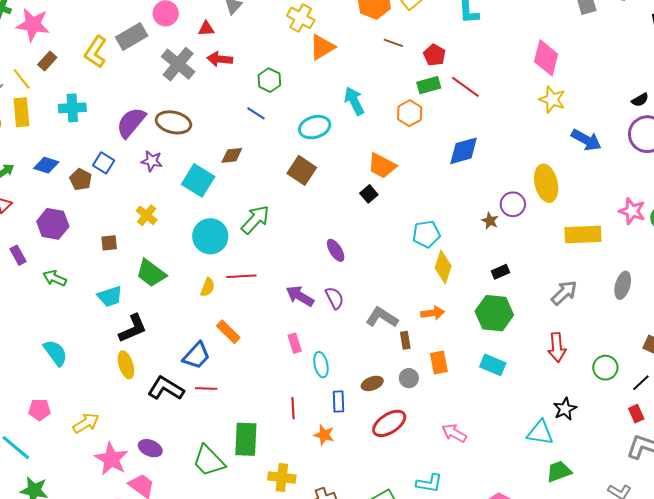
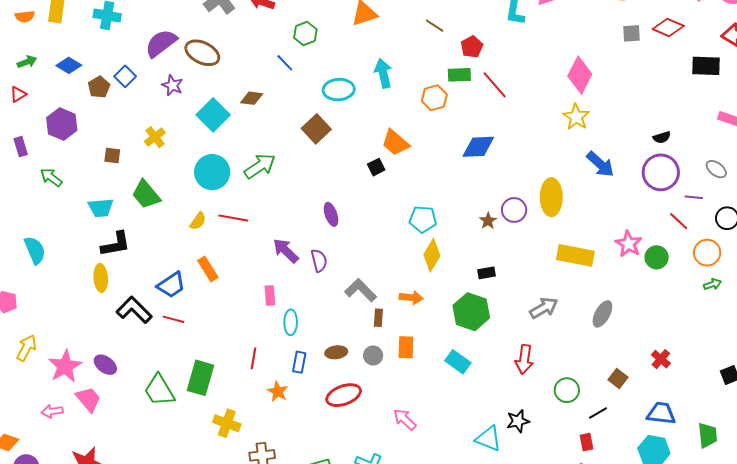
yellow arrow: (86, 423) -> (26, 348), moved, turned -44

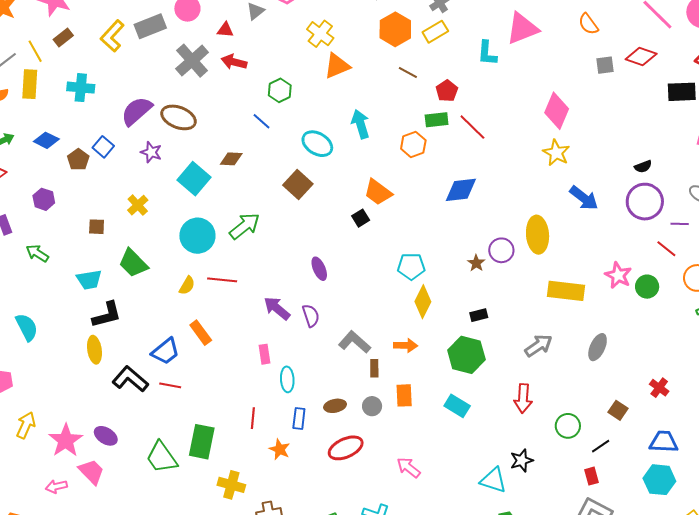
cyan ellipse: (339, 90) -> (317, 144), turned 40
purple hexagon: (62, 124) -> (44, 199), size x0.7

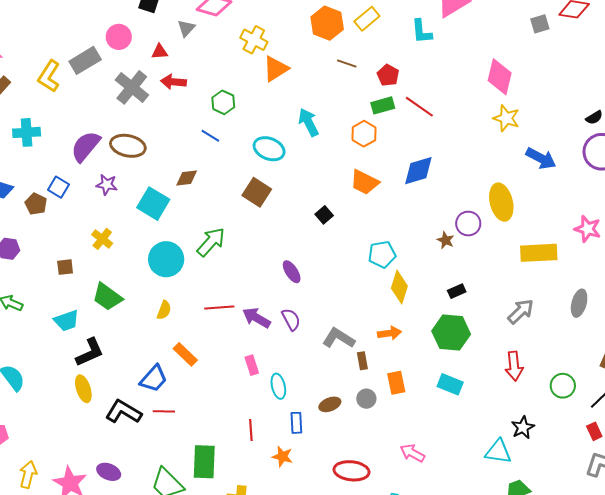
orange trapezoid: (378, 192) -> (365, 182), moved
red line: (222, 280) -> (219, 307), moved
red ellipse: (346, 448) -> (351, 471), moved, turned 40

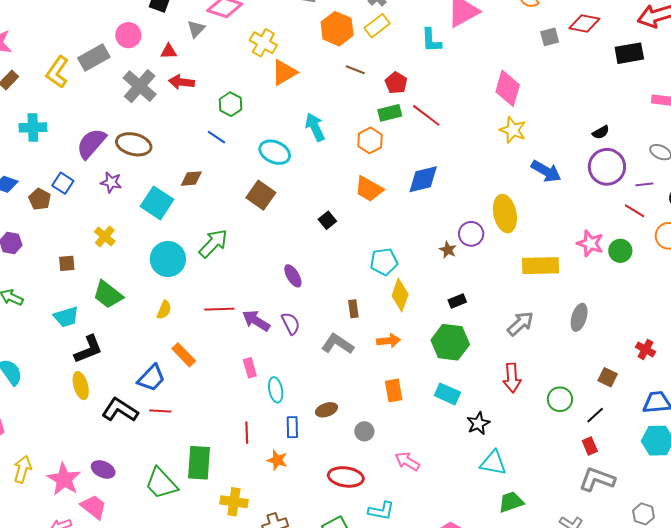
brown rectangle: (362, 361) -> (353, 309), moved
gray circle: (366, 399) -> (364, 431), moved
black star: (523, 427) -> (478, 423), moved

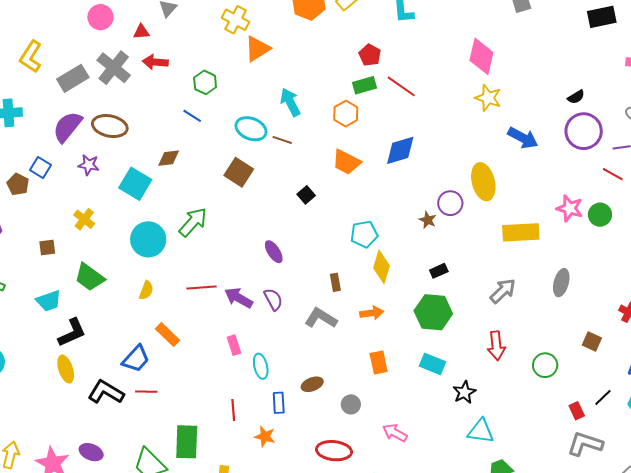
gray rectangle: (94, 58) -> (73, 78), moved
brown line: (355, 70) -> (282, 140), moved
black line: (595, 415) -> (603, 397), moved

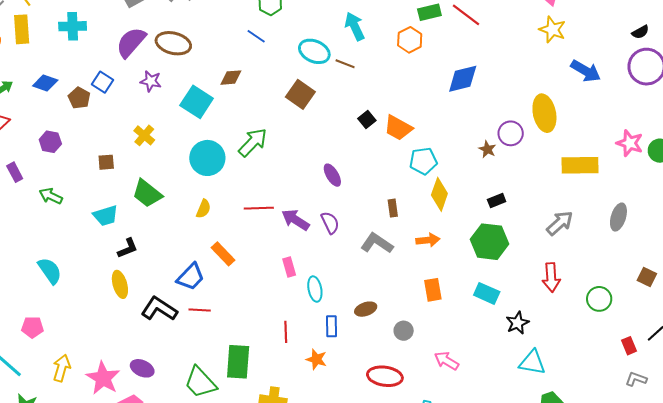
orange trapezoid: (346, 162) -> (398, 128), moved
black L-shape: (72, 333) -> (128, 248), size x0.7
gray L-shape: (585, 444) -> (636, 379), size x0.6

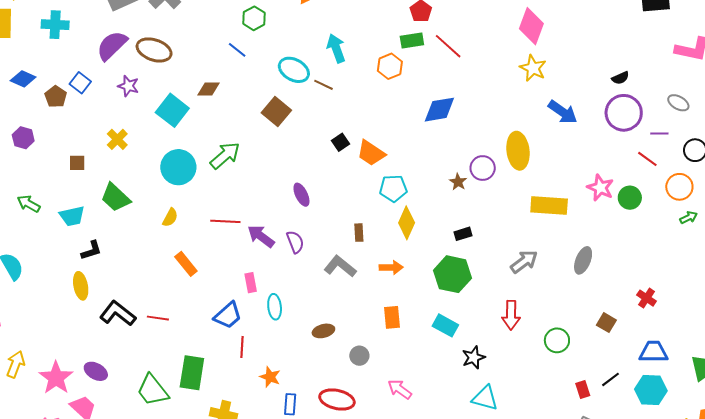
green arrow: (51, 196) -> (29, 204), moved
blue trapezoid: (191, 277) -> (228, 315), moved
blue rectangle: (332, 326) -> (290, 404), moved

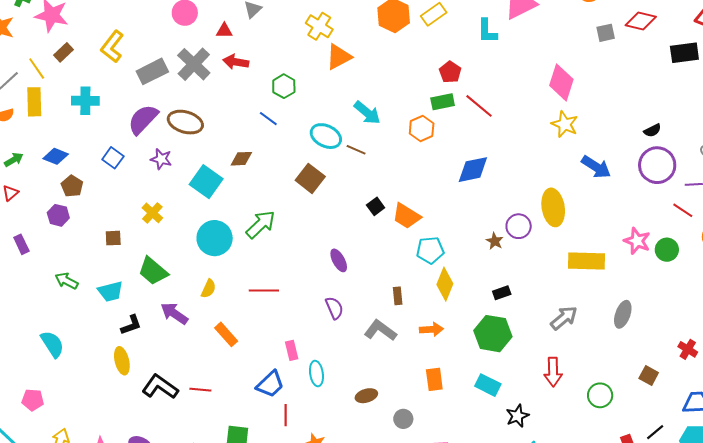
cyan arrow: (336, 48) -> (367, 113), turned 152
brown pentagon: (56, 97) -> (72, 186), moved
purple arrow: (261, 236) -> (174, 313), moved

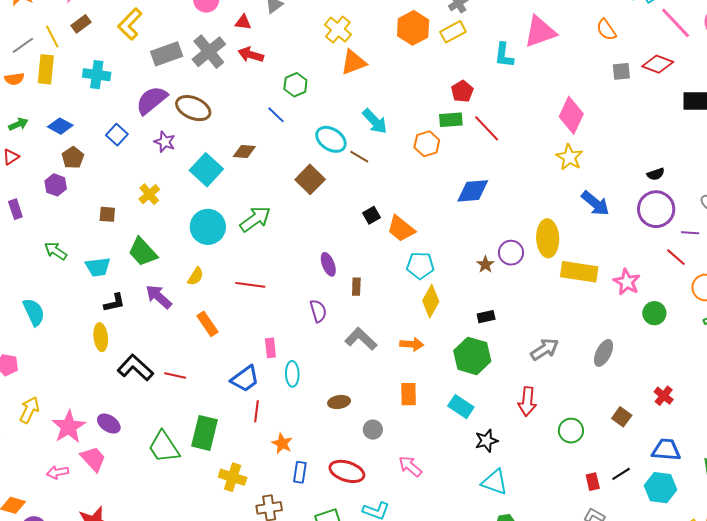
green circle: (667, 250) -> (654, 313), moved
yellow rectangle: (586, 261) -> (579, 272), moved
brown rectangle: (398, 296) -> (356, 287), moved

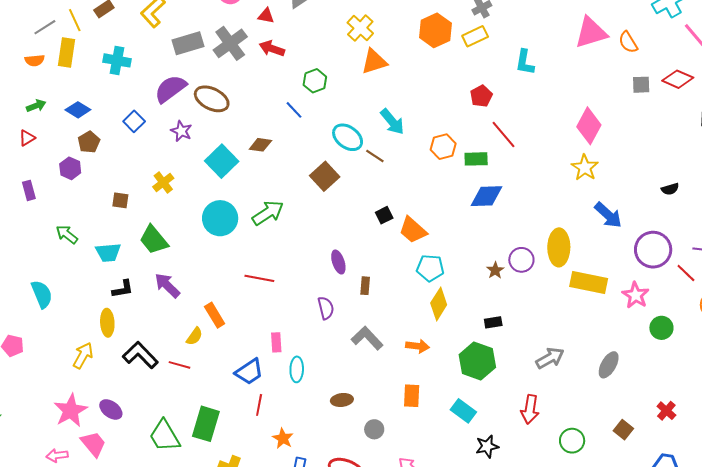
pink triangle: (540, 32) -> (591, 33), moved
green rectangle: (451, 120) -> (476, 159), moved
purple circle: (656, 209) -> (653, 250), moved
yellow semicircle: (196, 276) -> (194, 336), moved
yellow arrow: (29, 410) -> (83, 356), moved

